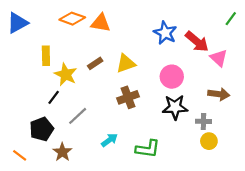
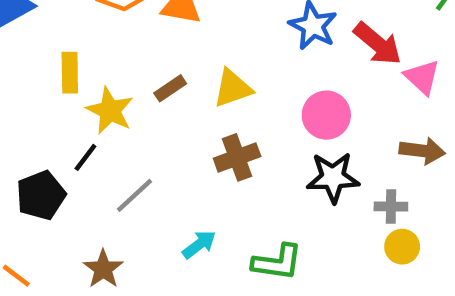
black pentagon: (42, 129) -> (41, 195), moved

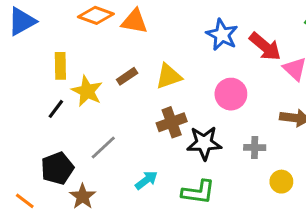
black line: (85, 157) -> (56, 109), moved
black star: (333, 178) -> (204, 143), moved
black pentagon: (41, 195) -> (57, 168), moved
gray cross: (391, 207) -> (255, 147), moved

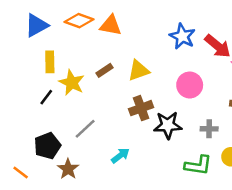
blue triangle: (22, 21) -> (36, 25), moved
green L-shape: (198, 192) -> (198, 165), moved

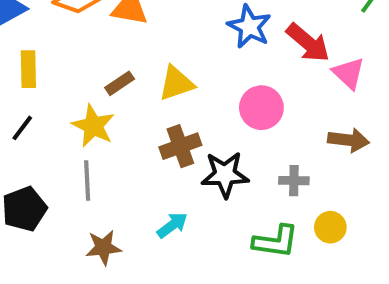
yellow star: (72, 83) -> (93, 126), moved
gray line: (85, 129) -> (87, 181), turned -50
cyan arrow: (120, 156) -> (172, 225), moved
brown star: (68, 169) -> (103, 247), moved, turned 30

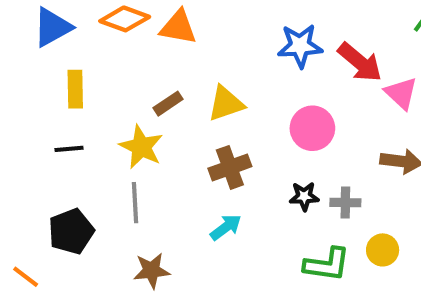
blue star: (249, 27) -> (300, 46), turned -30
black line: (22, 128) -> (69, 149), turned 48
black star: (225, 175) -> (304, 196), moved, size x0.6
cyan arrow: (172, 225) -> (226, 227), moved

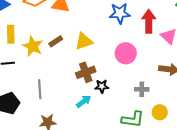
red arrow: (360, 62) -> (149, 21), turned -130
yellow star: (141, 147) -> (33, 46), moved
black star: (304, 196) -> (102, 86), moved

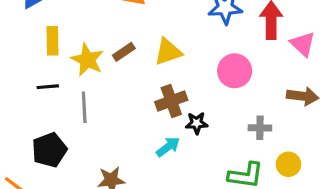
gray line: (40, 89) -> (84, 107), moved

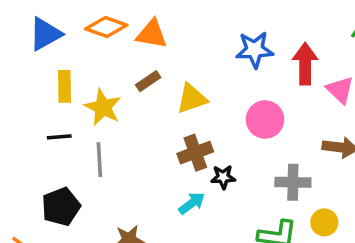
brown rectangle: (124, 52) -> (148, 81), moved
gray cross: (260, 128) -> (293, 182), size x1.4

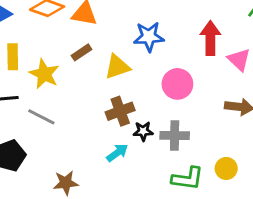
blue star: (255, 50) -> (149, 37), moved
gray line: (99, 160) -> (41, 117), turned -60
gray cross: (293, 182) -> (175, 136), moved

